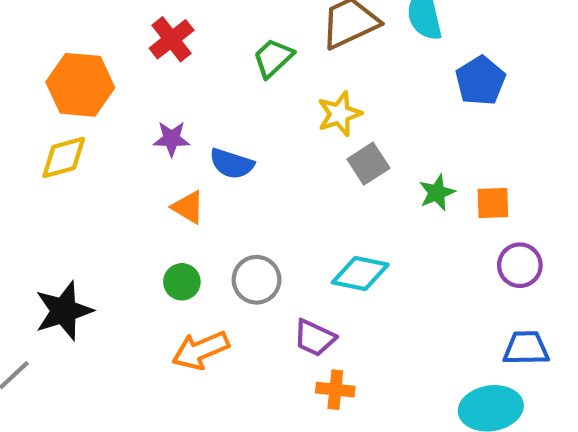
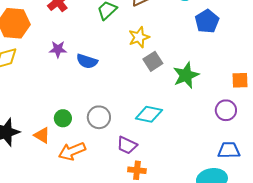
green star: (437, 193) -> (186, 75), size x1.5
orange square: (493, 203) -> (240, 80), moved
orange triangle: (188, 207) -> (42, 135), moved

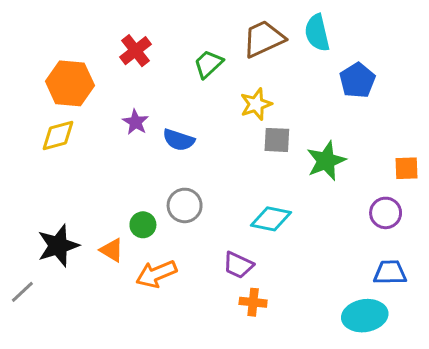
purple star: (58, 49) -> (135, 122), turned 30
gray square: (153, 61) -> (277, 140), turned 36
gray circle: (99, 117) -> (185, 205), moved

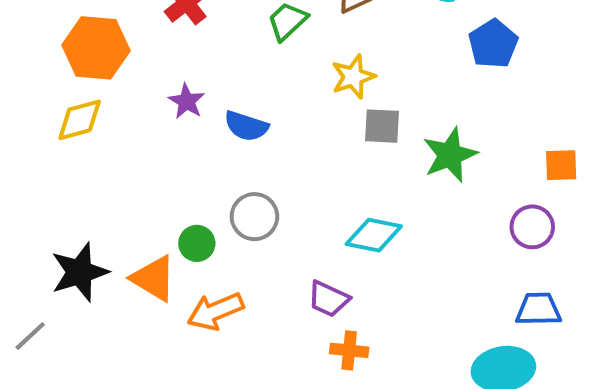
orange triangle: (112, 250) -> (154, 278), size x1.4

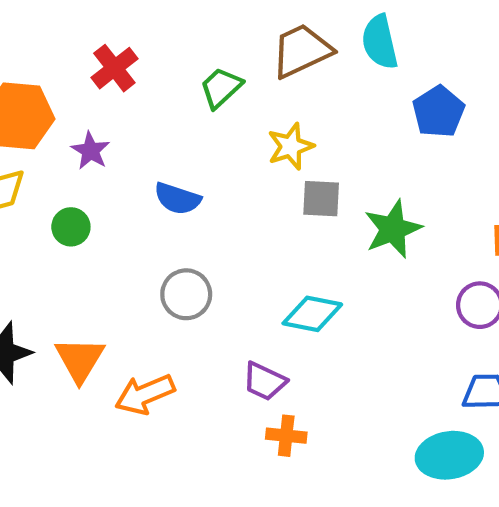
purple star: (187, 101) -> (91, 151), moved
green circle: (197, 243) -> (71, 227), moved
orange triangle: (154, 278) -> (80, 360), turned 30

